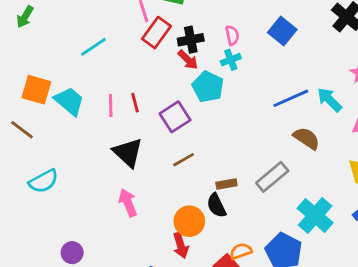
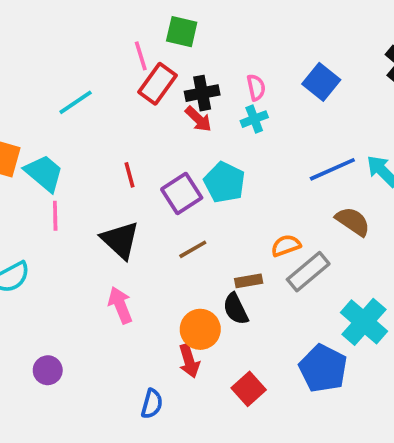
cyan pentagon: (208, 87) -> (224, 182), moved
pink line: (111, 105) -> (55, 216), moved
orange semicircle: (241, 251) -> (286, 246), moved

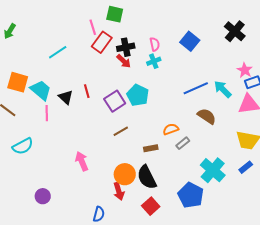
black triangle: (120, 240) -> (66, 97), moved, size x0.7
gray rectangle: (308, 272) -> (183, 143), size x0.6
black semicircle: (236, 309) -> (147, 177), moved, size x1.4

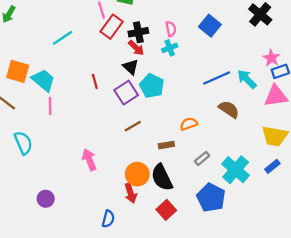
black triangle: (66, 97) -> (131, 67), moved
gray rectangle: (183, 143) -> (202, 158), moved
cyan semicircle: (23, 146) -> (23, 143), turned -85

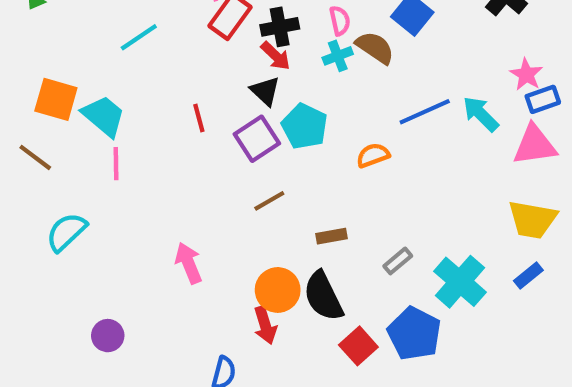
brown semicircle: (229, 109) -> (375, 48), moved
orange semicircle: (189, 124) -> (373, 155), moved
cyan semicircle: (23, 143) -> (66, 232), turned -110
red square: (166, 210) -> (358, 346), moved

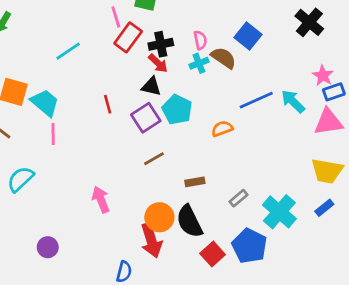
black triangle: (265, 91) -> (151, 86), turned -30
red arrow: (265, 325) -> (151, 240), size x1.4

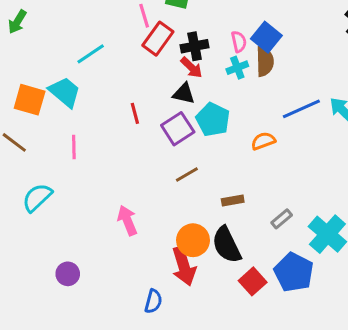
blue square: (248, 36) -> (266, 37), moved
brown semicircle: (223, 58) -> (265, 61), turned 55
cyan trapezoid: (45, 103) -> (65, 92), moved

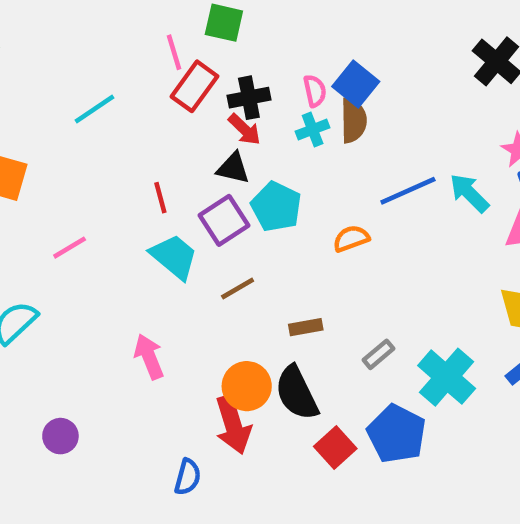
cyan trapezoid: (65, 92) -> (174, 257), moved
pink line: (74, 147) -> (70, 248), turned 60

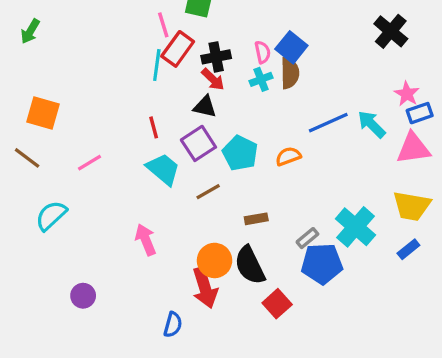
cyan line: (95, 109) -> (157, 65), moved, turned -48
cyan pentagon: (276, 207) -> (240, 153), moved
cyan cross: (447, 377) -> (356, 227), moved
blue pentagon: (397, 434) -> (322, 264), moved, turned -30

